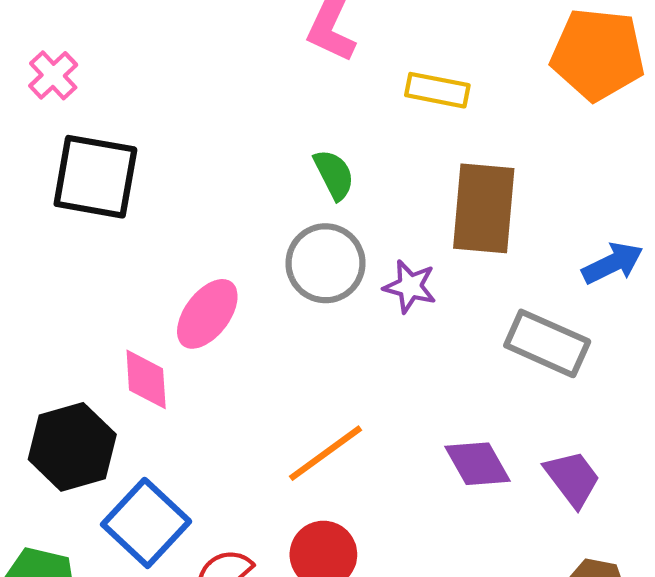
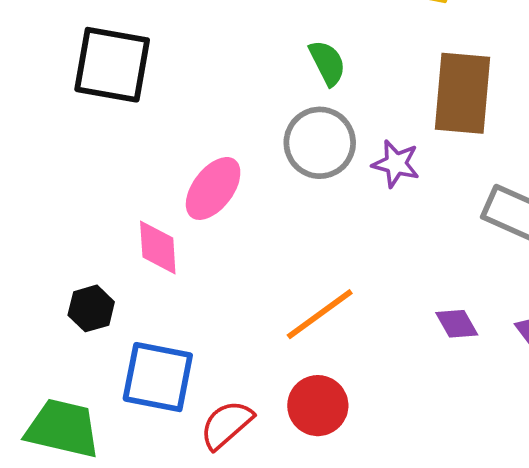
black hexagon: (72, 447) -> (91, 308), size x0.6
purple diamond: (477, 464) -> (457, 324), size x0.7
blue square: (146, 523) -> (158, 377), turned -32

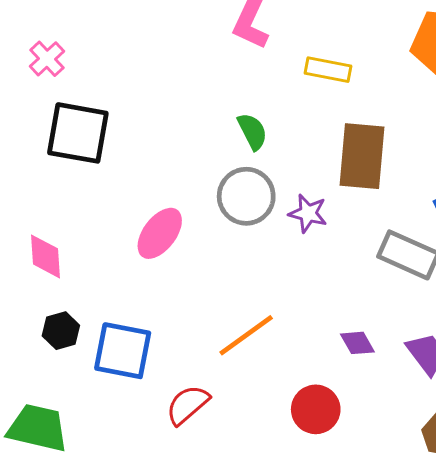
pink diamond: (158, 248) -> (45, 256), moved
blue square: (158, 377) -> (123, 351), moved
red circle: (318, 406) -> (316, 409), moved
red semicircle: (226, 425) -> (188, 405), moved

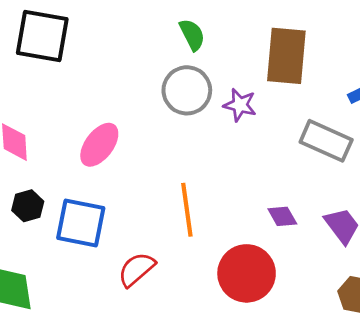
pink ellipse: (160, 233) -> (99, 145), moved
orange line: (246, 335) -> (187, 210), turned -62
red circle: (316, 409) -> (247, 273), size x1.4

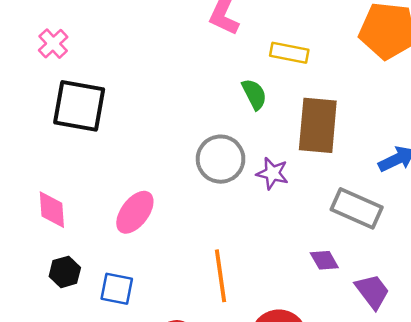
green semicircle: (192, 35) -> (254, 94), moved
purple diamond: (282, 216) -> (324, 260), moved
blue square: (81, 223) -> (117, 289), size x0.7

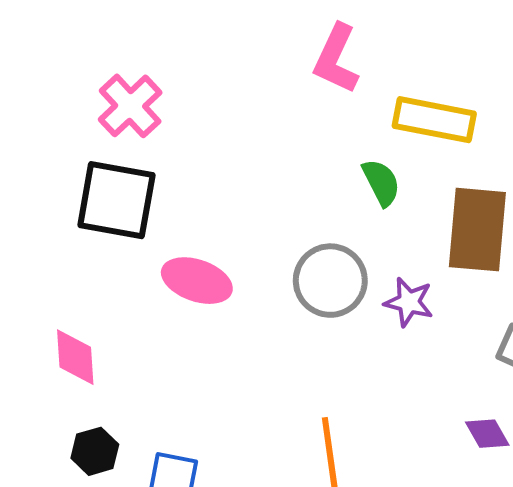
pink cross: (53, 44) -> (130, 106), moved, size x1.4
yellow rectangle: (289, 53) -> (434, 120), size x1.4
pink ellipse: (135, 212) -> (197, 281), moved, turned 72

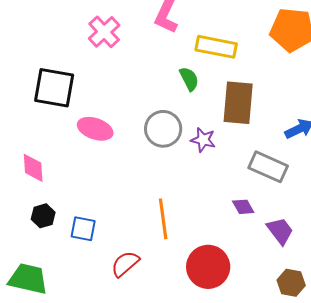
pink cross: (130, 106) -> (104, 32), moved

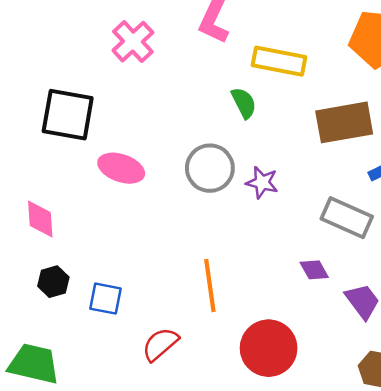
brown rectangle: (238, 103) -> (344, 122), moved, turned 75

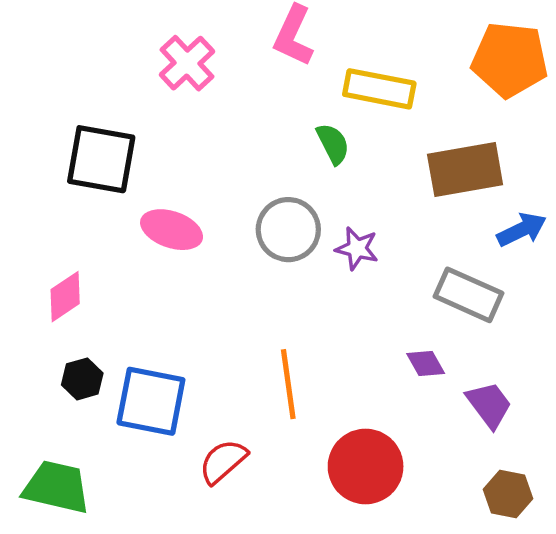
pink diamond: (40, 219) -> (65, 297), turned 60
blue square: (105, 299) -> (151, 401), size x1.6

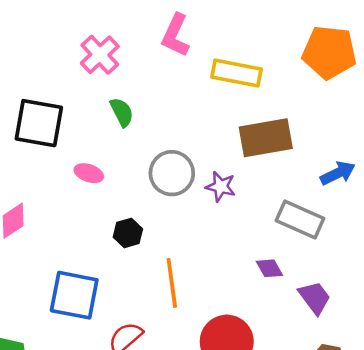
green semicircle: (333, 144) -> (122, 112), moved
brown rectangle: (465, 170) -> (266, 138), moved
pink ellipse: (172, 230) -> (89, 173), size x0.7
black hexagon: (82, 379) -> (128, 233), moved

